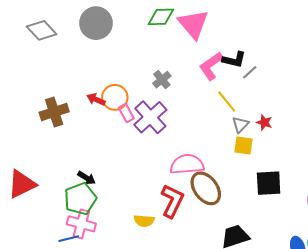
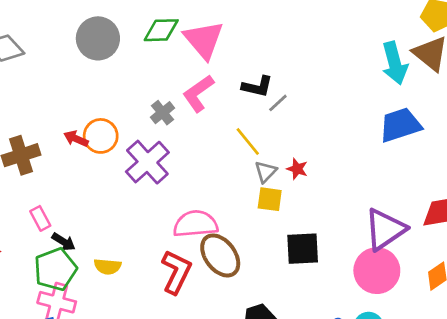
gray circle: (96, 23) -> (98, 38), moved
pink L-shape: (211, 66) -> (198, 93), moved
pink rectangle: (126, 113) -> (40, 218), moved
yellow semicircle: (144, 221) -> (108, 266), moved

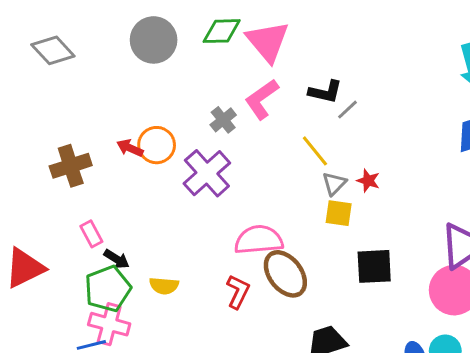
red L-shape: (176, 272) -> (238, 292), size x0.7

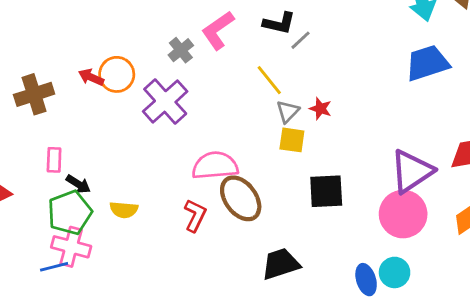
pink rectangle: (91, 234) -> (54, 160), turned 30

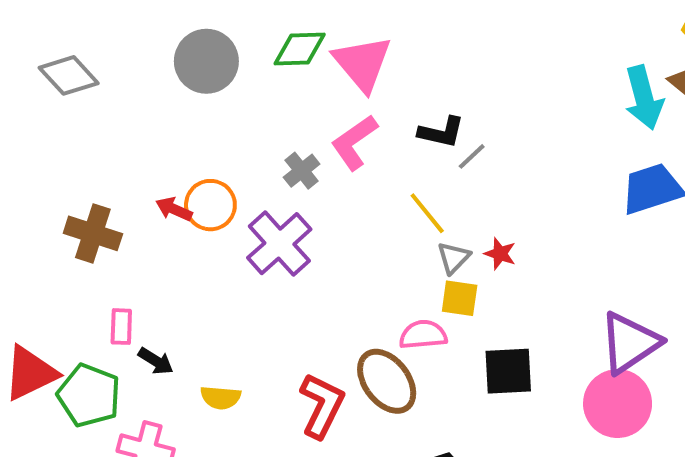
brown cross: (34, 94) -> (93, 233), turned 36
pink semicircle: (215, 166) -> (423, 335), moved, size x0.7
green pentagon: (70, 213) -> (89, 395), moved, turned -30
red L-shape: (195, 215) -> (322, 406), size x1.4

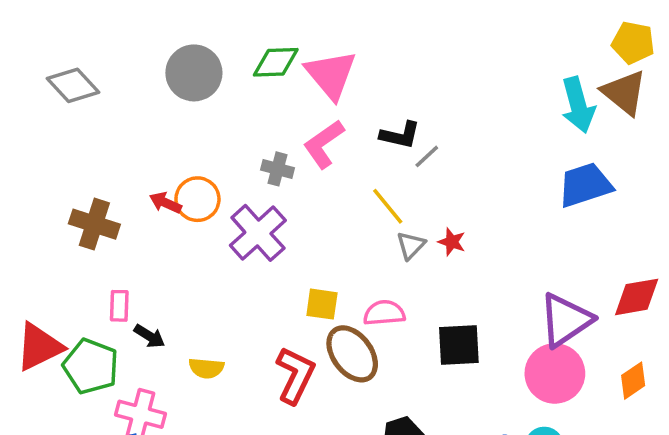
gray cross: (302, 171) -> (277, 169), turned -36
yellow square: (460, 298) -> (322, 304), moved

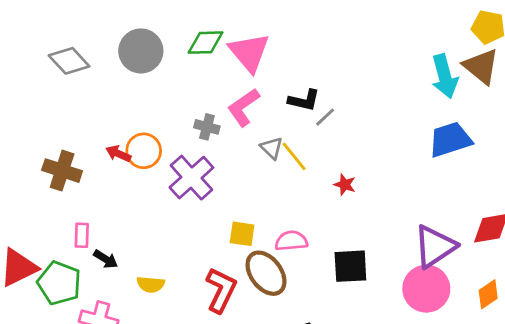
gray diamond: (73, 85) -> (69, 61), moved
gray triangle: (411, 245) -> (272, 148), moved, turned -30

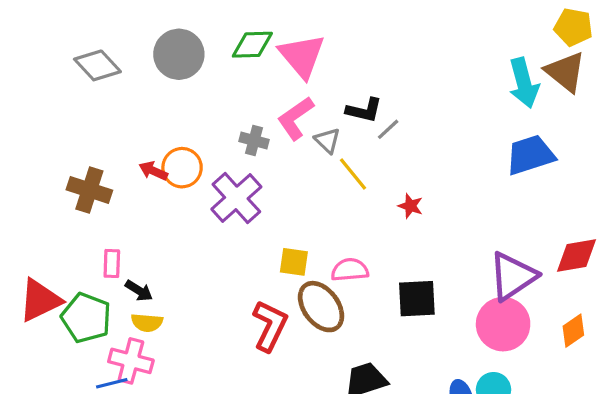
gray triangle: (272, 148) -> (327, 140), moved
yellow semicircle: (151, 284) -> (147, 323), moved

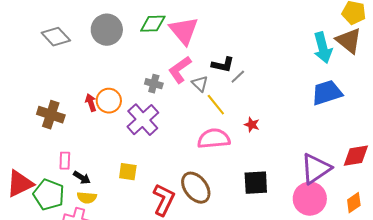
red arrow: (153, 171) -> (91, 103), turned 48
yellow square: (294, 262) -> (128, 172), moved
pink semicircle: (350, 270) -> (214, 139), moved, size x1.4

